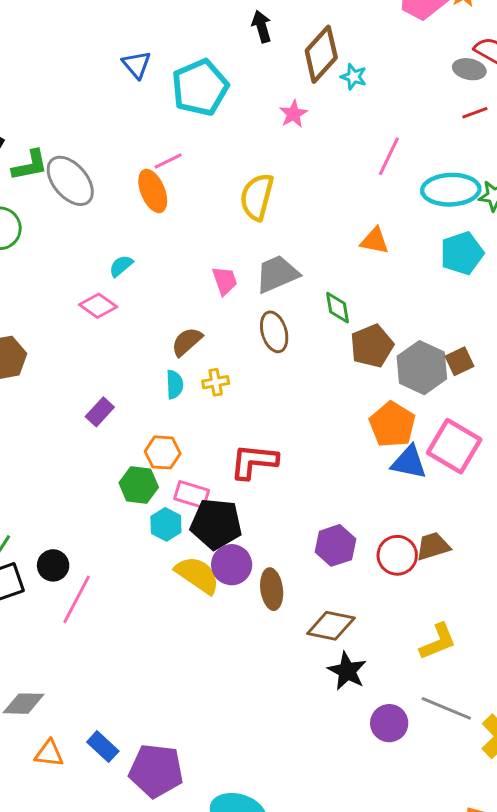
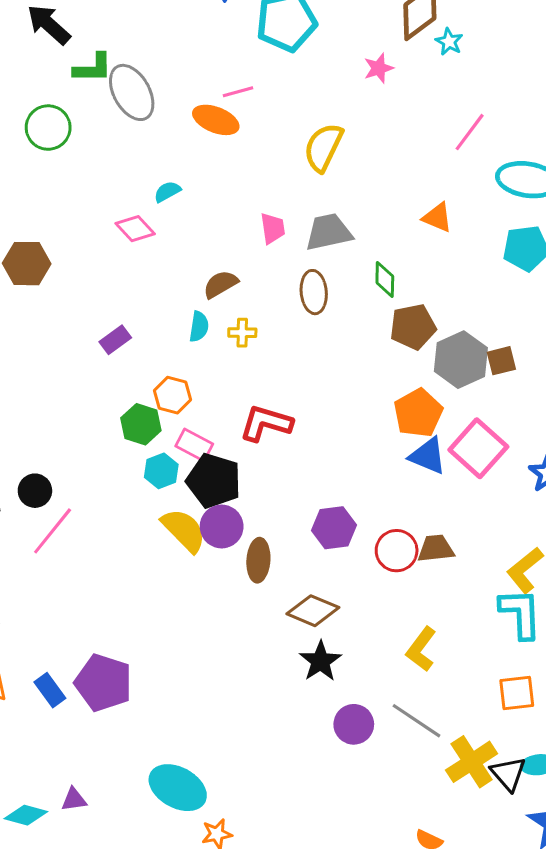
orange ellipse: (153, 191) -> (216, 120), turned -57
yellow L-shape: (438, 642) -> (421, 649), turned 138
purple pentagon: (156, 771) -> (103, 683), moved

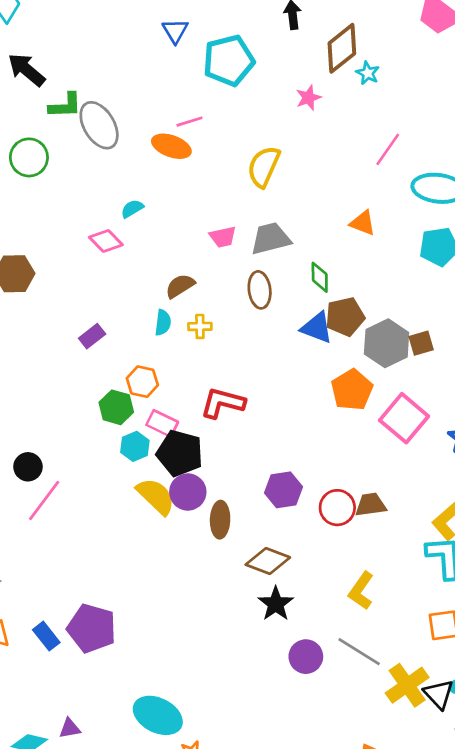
pink trapezoid: (273, 228) -> (223, 237), turned 88
blue triangle: (428, 456) -> (317, 328), moved

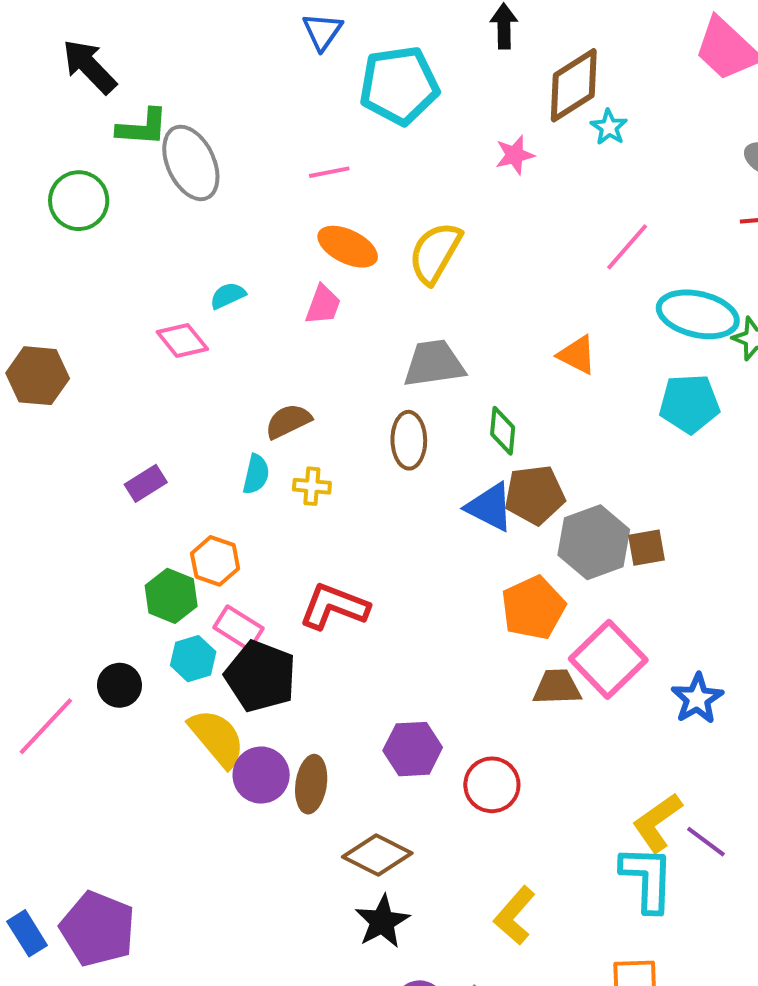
orange ellipse: (171, 146) -> (348, 247), moved
pink trapezoid: (223, 237) -> (323, 305), moved, turned -64
black circle: (28, 467) -> (120, 685), moved
purple circle: (188, 492) -> (261, 775), moved
brown trapezoid: (371, 505) -> (557, 687), moved

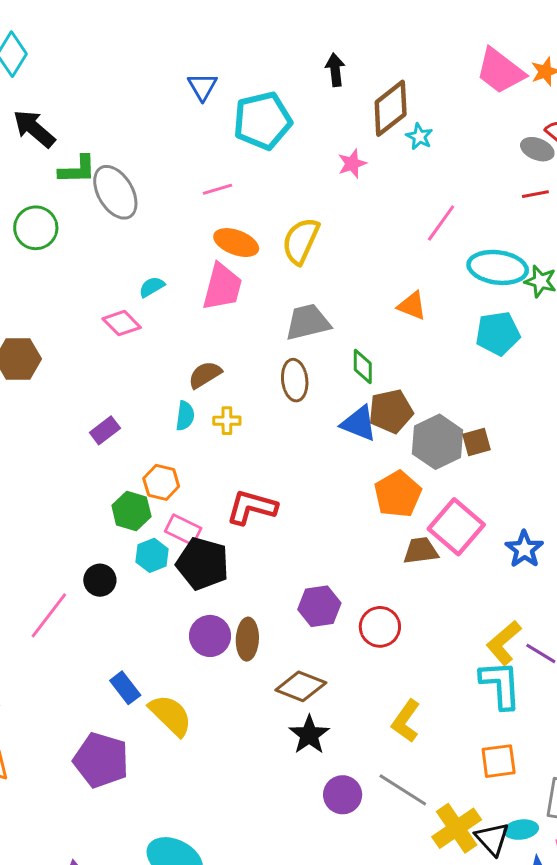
pink trapezoid: (323, 305) -> (222, 287), size x1.6
yellow semicircle: (217, 738) -> (171, 715), moved
blue rectangle: (27, 933) -> (125, 688), moved

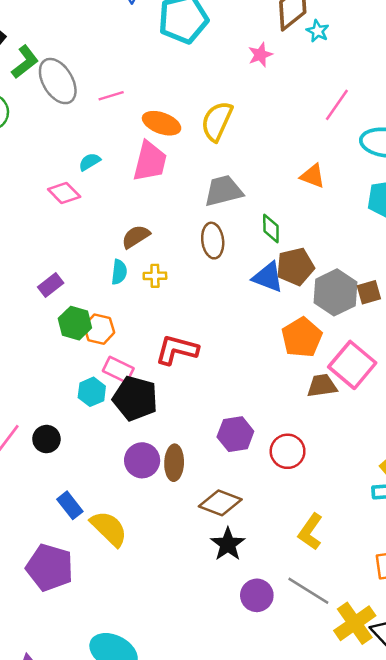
green L-shape: (77, 170) -> (25, 62), turned -36
pink line: (218, 189) -> (111, 96), moved
green hexagon: (131, 511) -> (75, 323), moved
black circle: (100, 580) -> (46, 439), moved

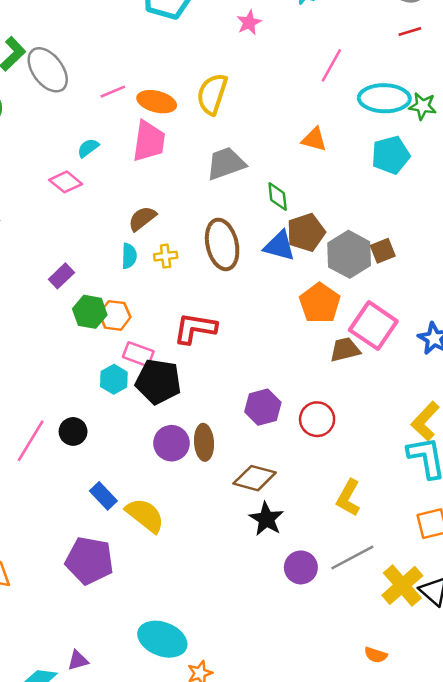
pink line: (111, 96) -> (113, 92), moved
brown ellipse: (213, 241) -> (222, 244), moved, size x1.4
gray line: (308, 591) -> (352, 558), turned -54

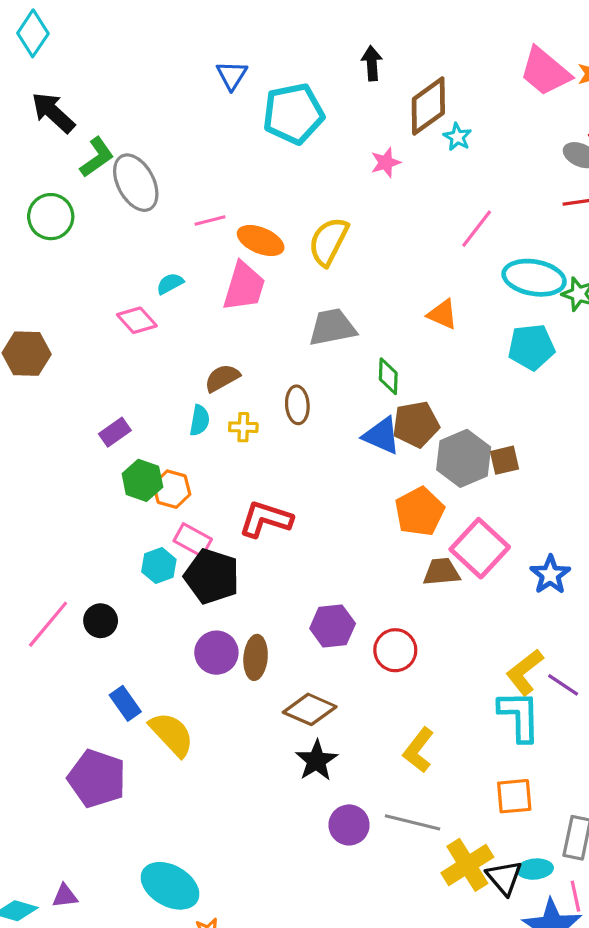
brown ellipse: (222, 244) -> (297, 405), moved, size x0.6
gray line: (352, 558) -> (412, 822), turned 33

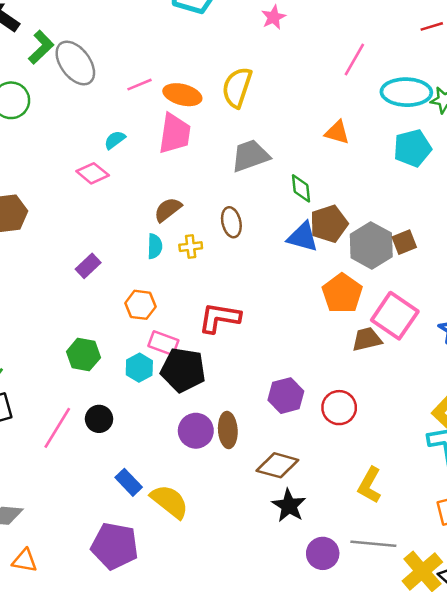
green hexagon: (142, 480) -> (83, 355), moved

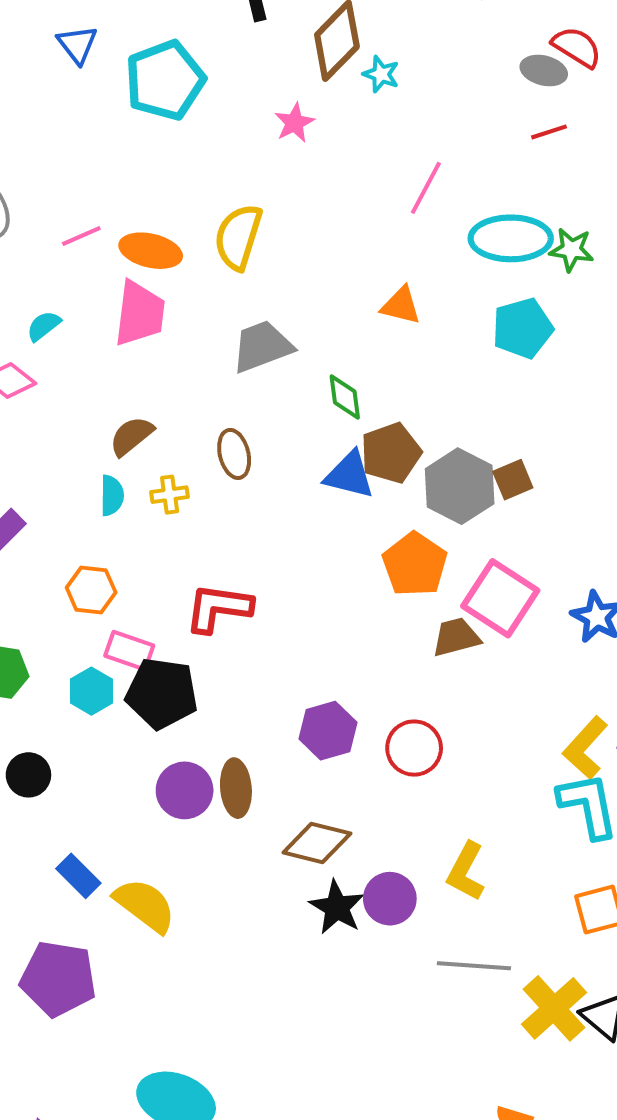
purple circle: (323, 553) -> (390, 899), moved

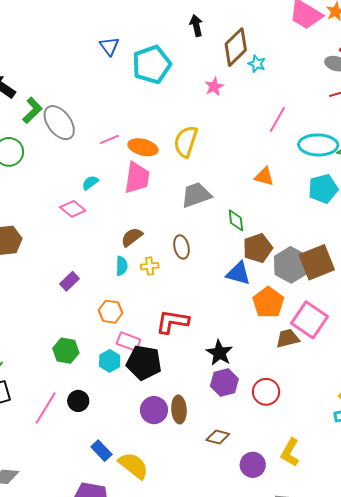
blue triangle: (349, 475) -> (238, 273), moved
brown square: (513, 480) -> (317, 262), size x1.8
brown diamond: (317, 843) -> (218, 437), size x0.7
black star: (337, 907) -> (219, 353), moved

